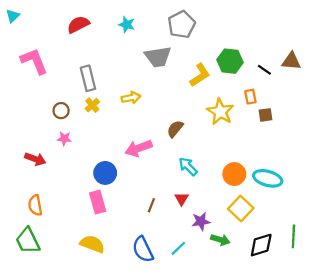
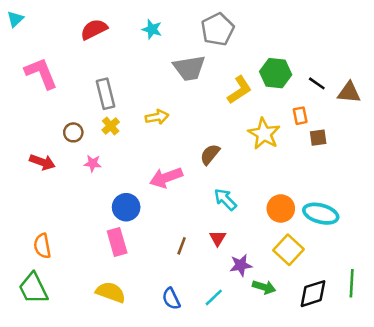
brown triangle: (291, 61) -> (349, 92), moved
pink star: (64, 139) -> (93, 163), moved
red arrow: (35, 159) -> (42, 162), moved
blue semicircle: (143, 249) -> (171, 299), size x0.7

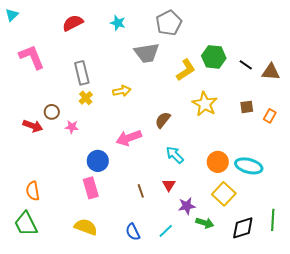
orange rectangle: (300, 116) -> (270, 116), moved, turned 40
brown circle: (73, 132) -> (52, 112), moved
brown line: (182, 246) -> (141, 191), turned -40

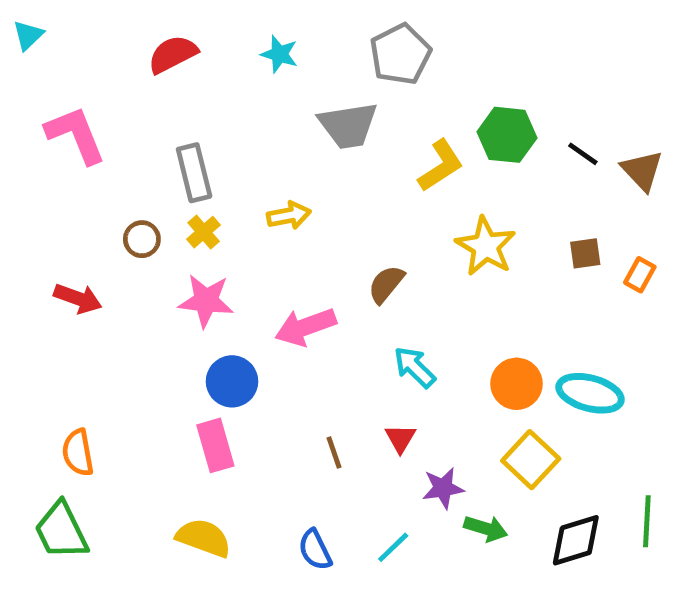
brown triangle: (271, 72) -> (642, 170), turned 42
brown circle: (52, 112) -> (142, 239), moved
pink star: (72, 127) -> (206, 301), moved, size x1.6

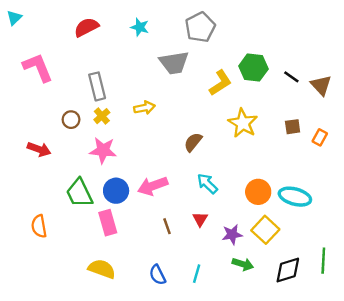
pink arrow: (305, 327) -> (153, 186), moved
purple star: (443, 488) -> (232, 235), moved
green trapezoid: (61, 531) -> (79, 193), moved
cyan line: (393, 547) -> (197, 274), turned -30

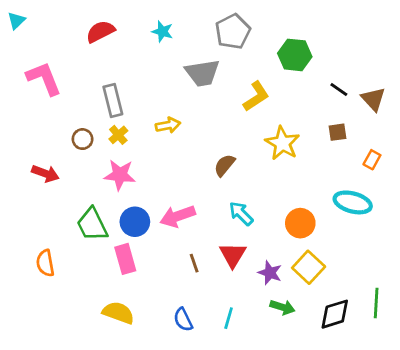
green hexagon: (253, 67) -> (295, 55), moved
brown square: (293, 127) -> (337, 132), moved
cyan ellipse: (295, 197) -> (353, 202), moved
red triangle: (200, 219) -> (233, 255), size x1.5
purple star: (232, 235) -> (270, 273), turned 30

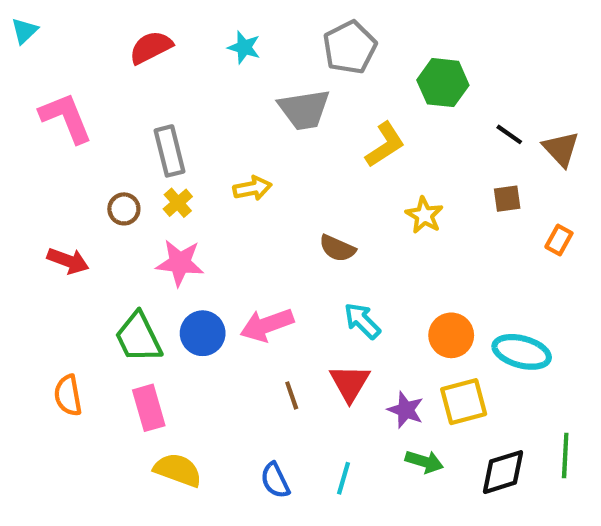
yellow star: (282, 143) -> (424, 215), size x0.7
brown semicircle: (224, 165) -> (337, 248), turned -105
cyan ellipse: (353, 202) -> (522, 352), moved
pink rectangle: (125, 259) -> (149, 408), moved
yellow square: (309, 267) -> (464, 402), turned 32

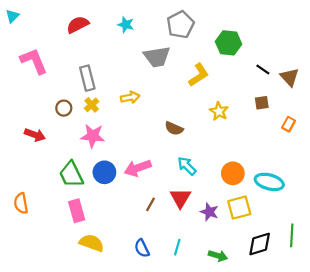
orange semicircle: (68, 395) -> (21, 203), moved
brown line: (292, 395) -> (150, 204), turned 48
green arrow: (424, 462) -> (218, 256), moved

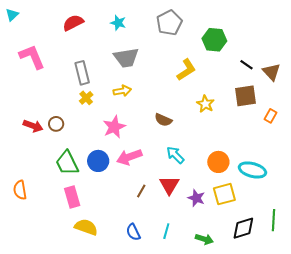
gray trapezoid: (157, 57) -> (126, 58), moved
brown square: (262, 103) -> (245, 96), size x1.6
brown circle: (64, 108) -> (56, 124), moved
pink star: (93, 136) -> (114, 127), moved, turned -30

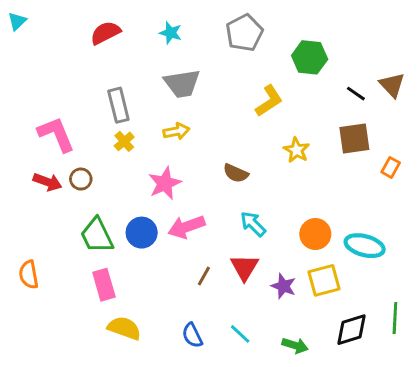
pink L-shape: (32, 57) -> (56, 134), moved
brown triangle: (271, 72) -> (392, 85), moved
cyan line: (166, 231) -> (240, 334), turned -63

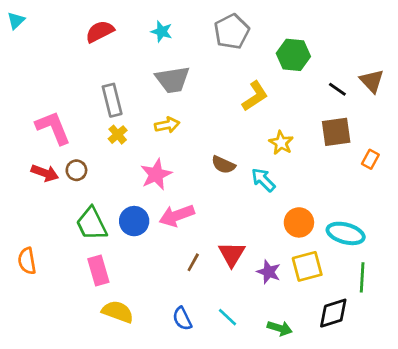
cyan arrow: (253, 224) -> (263, 180), moved
green line: (395, 318) -> (362, 277), moved

